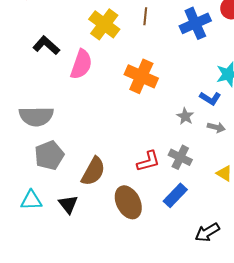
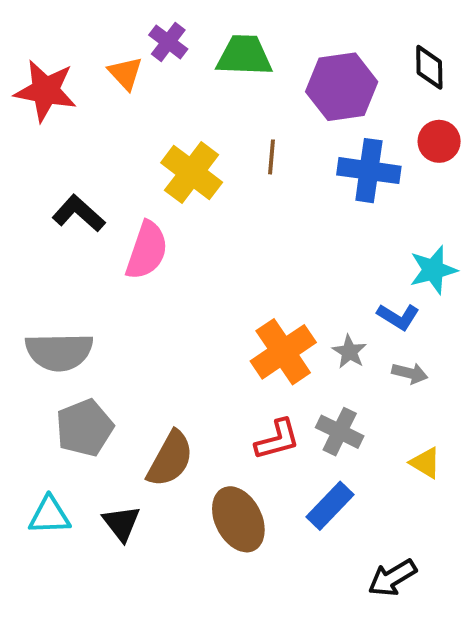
blue cross: (195, 23) -> (369, 171), turned 32
orange cross: (141, 76) -> (283, 352), moved, turned 32

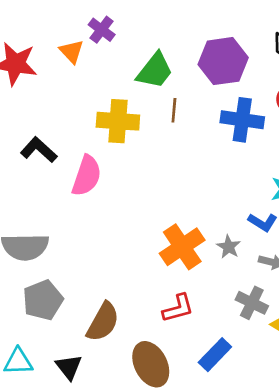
green trapezoid: (244, 56) -> (155, 71), moved, turned 126
yellow cross: (192, 173) -> (118, 121), turned -33
gray cross: (340, 432) -> (252, 303), moved

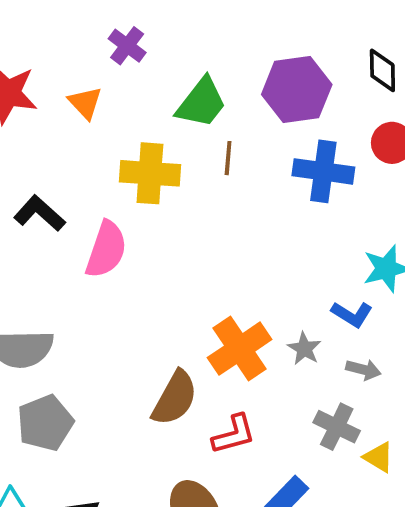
orange triangle: (72, 51) -> (85, 103), moved
brown semicircle: (103, 322) -> (175, 398), moved

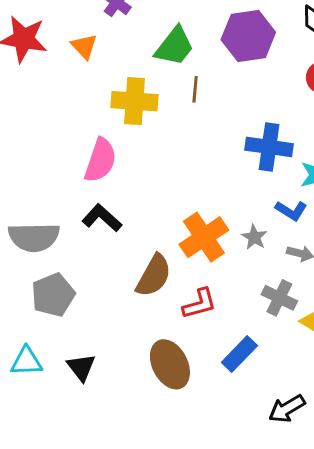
blue cross: (323, 171) -> (269, 147), moved
black L-shape: (39, 213) -> (102, 218), moved

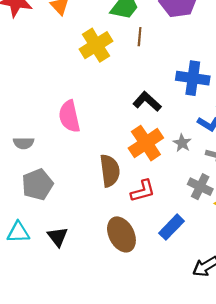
yellow cross: (134, 101) -> (96, 45), turned -36
pink semicircle: (100, 160) -> (69, 116), moved, turned 148
black L-shape: (102, 218) -> (147, 102), moved
gray semicircle: (34, 237) -> (24, 143), size x0.6
brown semicircle: (154, 276) -> (110, 171), turned -36

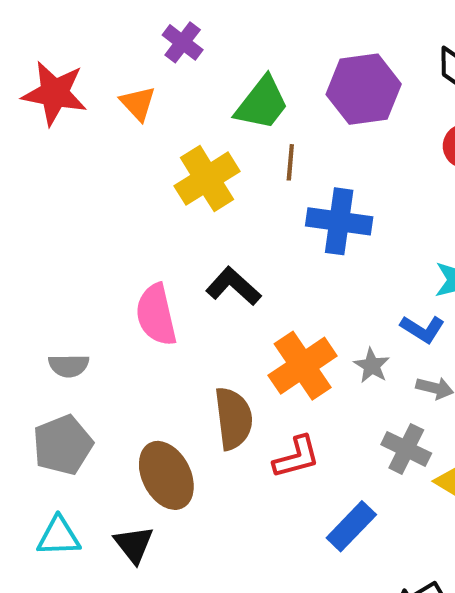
blue cross: (193, 78) -> (339, 221), moved
black L-shape: (147, 102) -> (233, 286), moved
gray pentagon: (37, 184) -> (63, 445), moved
brown ellipse: (121, 234) -> (166, 475), moved

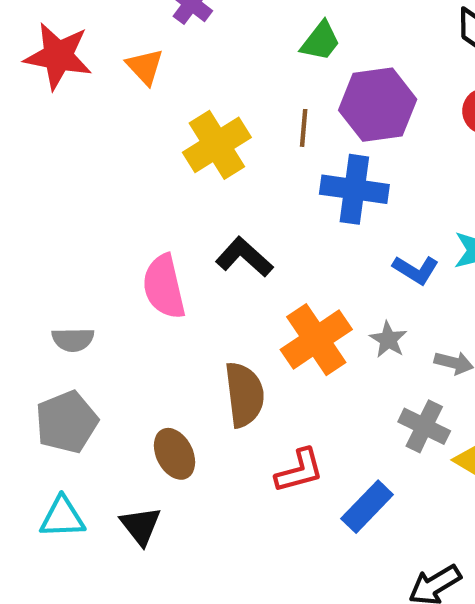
purple hexagon: (364, 89) -> (378, 105), moved
green trapezoid: (262, 103) -> (321, 41), moved, size x0.7
blue L-shape: (422, 329) -> (416, 270), moved
red L-shape: (296, 457) -> (299, 471), moved
brown ellipse: (166, 475) -> (175, 454), size x0.7

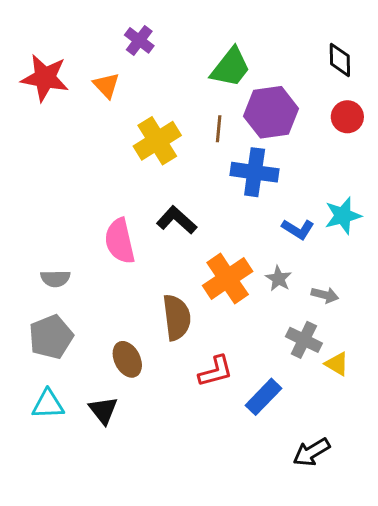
green trapezoid: (321, 41) -> (231, 67), size x1.4

